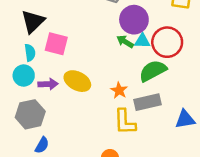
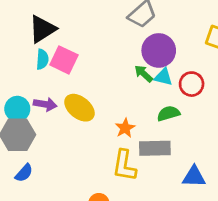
red circle: (167, 42) -> (192, 84), size x0.7
cyan semicircle: (30, 53) -> (42, 59), moved
green semicircle: (153, 71) -> (168, 114), size x0.7
cyan circle: (24, 76) -> (17, 109), moved

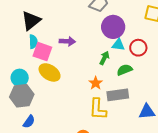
pink square: (64, 60) -> (42, 52), moved
green arrow: (143, 74) -> (104, 58), moved, turned 80
purple arrow: (45, 104) -> (67, 41), moved
yellow ellipse: (79, 108) -> (50, 72), moved

